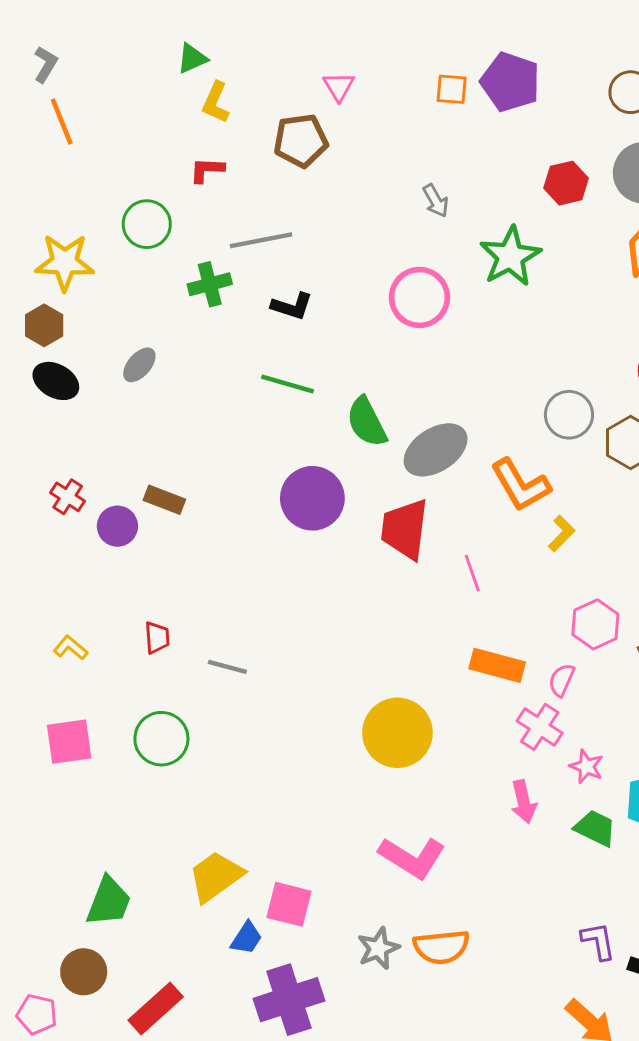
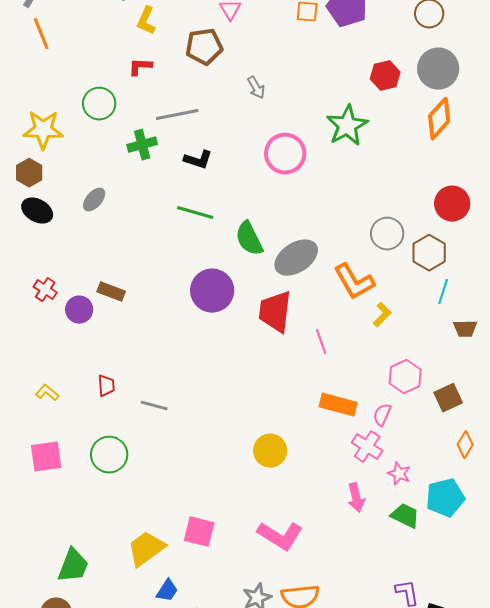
gray arrow: (436, 201) -> (256, 88), moved
yellow circle: (397, 733) -> (270, 451), size x0.7
pink square: (289, 904) -> (199, 532), moved

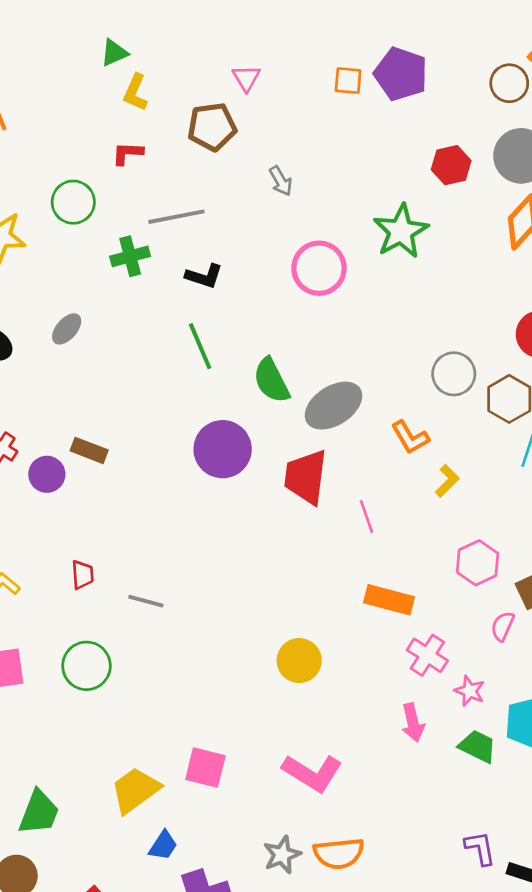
green line: (195, 213) -> (200, 346), turned 51
orange L-shape: (354, 282) -> (410, 437), size x0.7
pink semicircle: (382, 415) -> (503, 626), moved

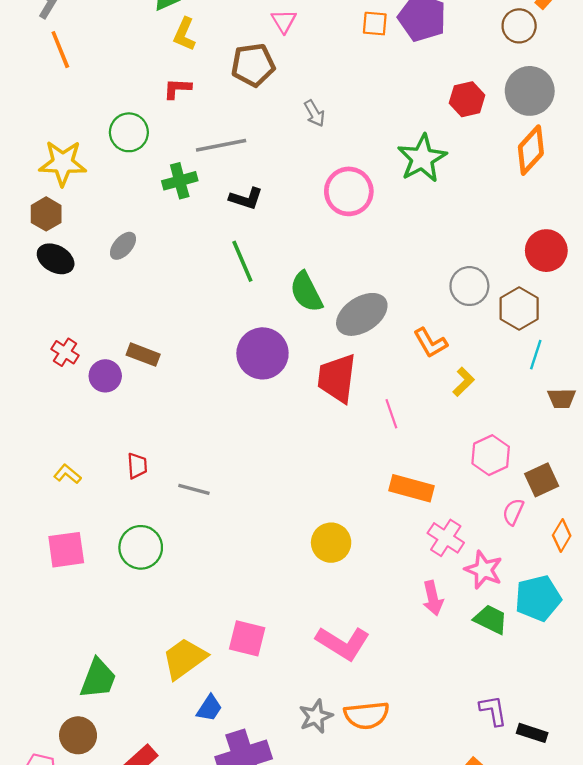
pink star: (470, 691) -> (484, 570), size x1.4

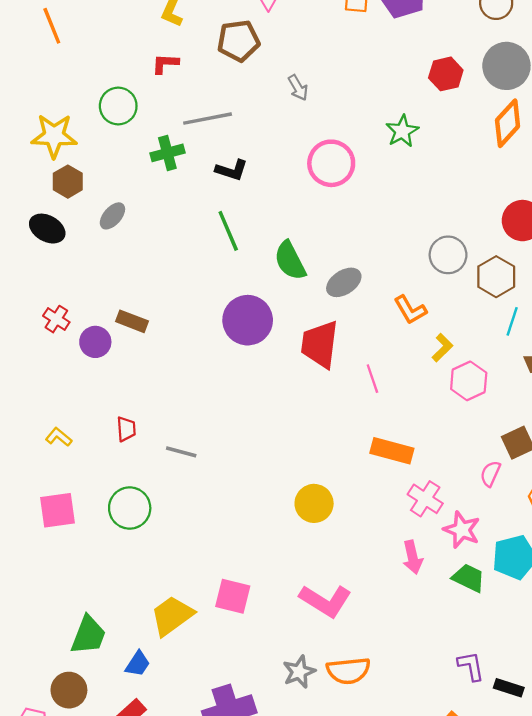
green star: (422, 158) -> (402, 131), size x0.7
brown hexagon: (46, 214) -> (68, 182), moved
gray ellipse: (362, 314) -> (344, 282), size x0.7
pink hexagon: (491, 455) -> (469, 381), moved
blue trapezoid: (209, 708) -> (138, 664), moved

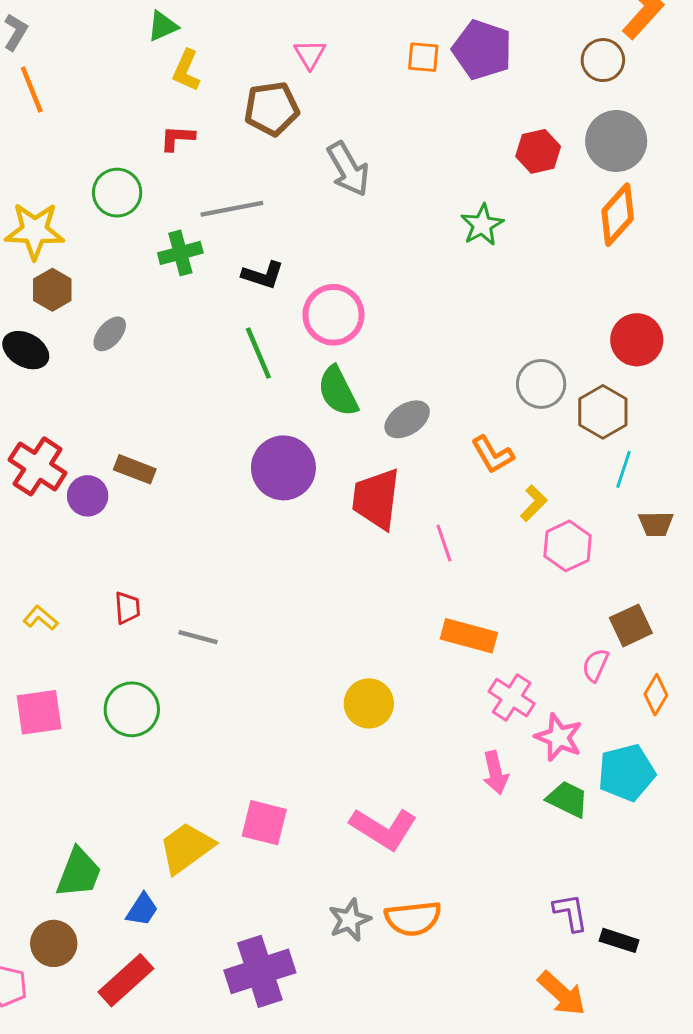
gray arrow: (298, 88) -> (348, 169), size x1.6
pink circle: (331, 163) -> (333, 315), moved
red cross: (56, 319) -> (38, 466), size x1.6

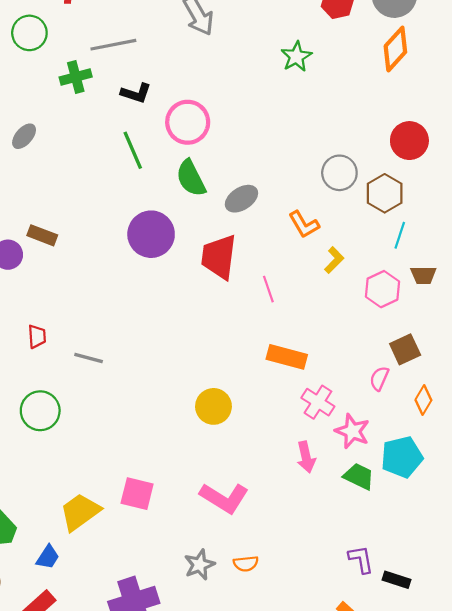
pink hexagon: (568, 546) -> (383, 289), moved
orange semicircle: (413, 918) -> (246, 564), size x0.6

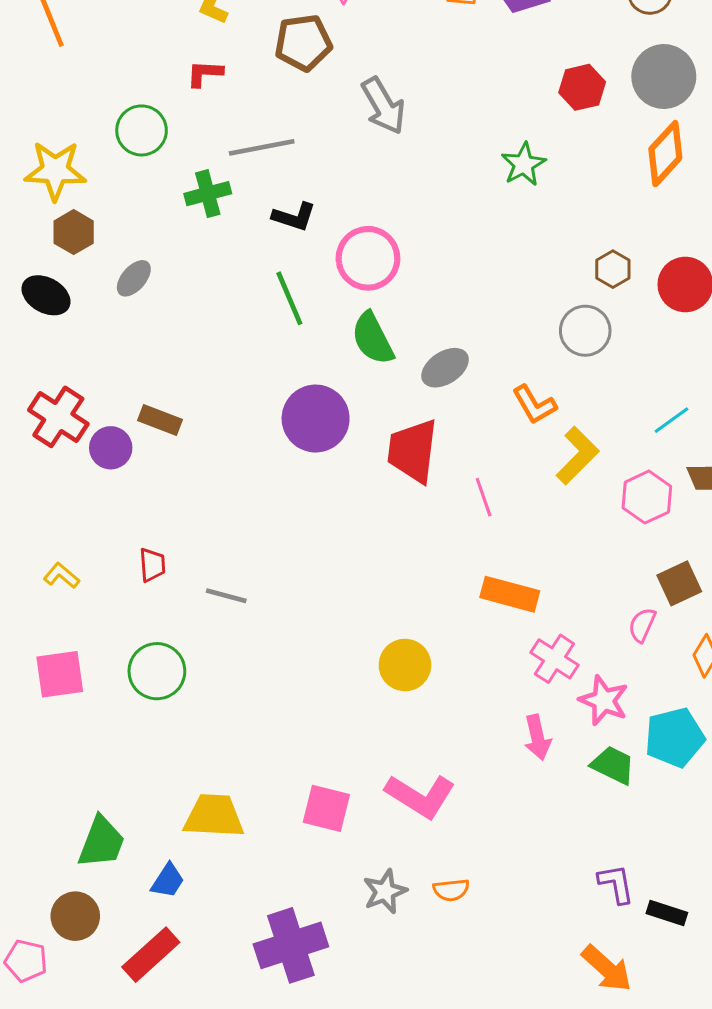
brown hexagon: (385, 193) -> (613, 269), moved, size x0.7
cyan line: (400, 235) -> (671, 420), turned 36
yellow L-shape: (334, 260) -> (578, 455), size x1.5
pink square: (137, 494) -> (326, 808), moved
yellow trapezoid: (80, 512) -> (214, 816), turned 39

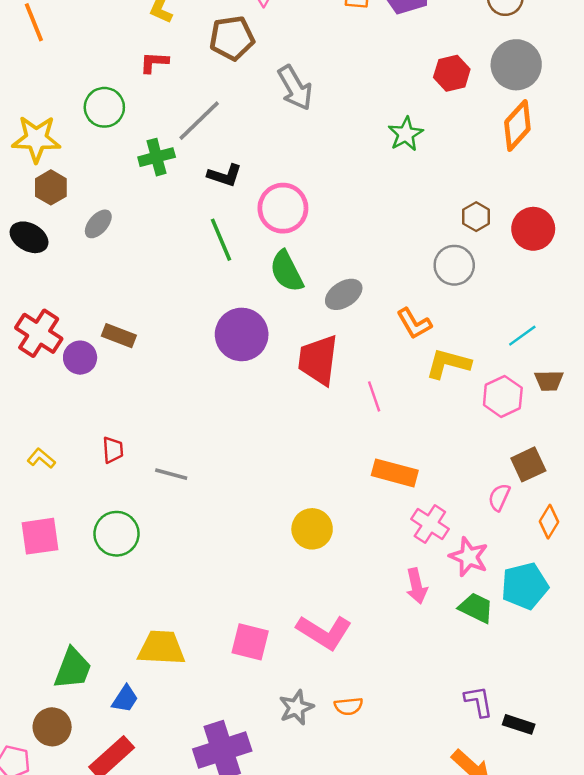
gray line: (262, 147) -> (199, 121), turned -33
yellow L-shape: (578, 455) -> (448, 364), turned -120

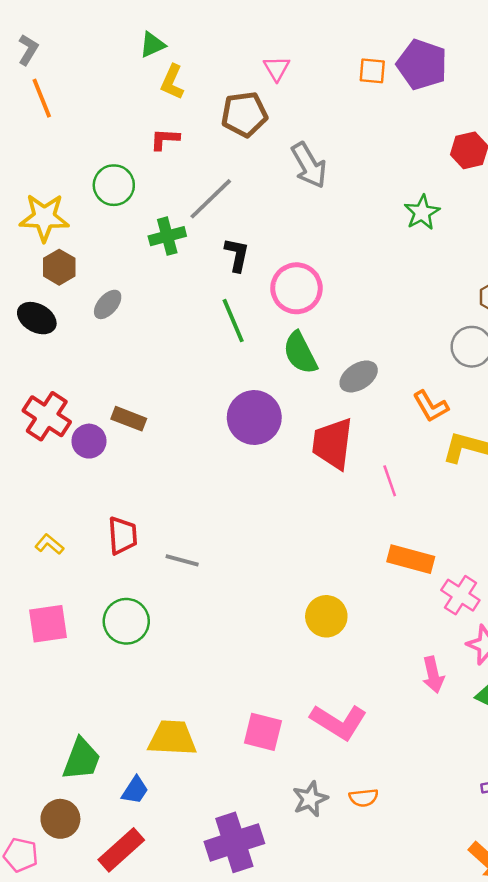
black L-shape: (225, 175) -> (237, 255), turned -96
red trapezoid: (113, 450) -> (123, 536), size x1.4
pink cross: (430, 524) -> (460, 595), moved

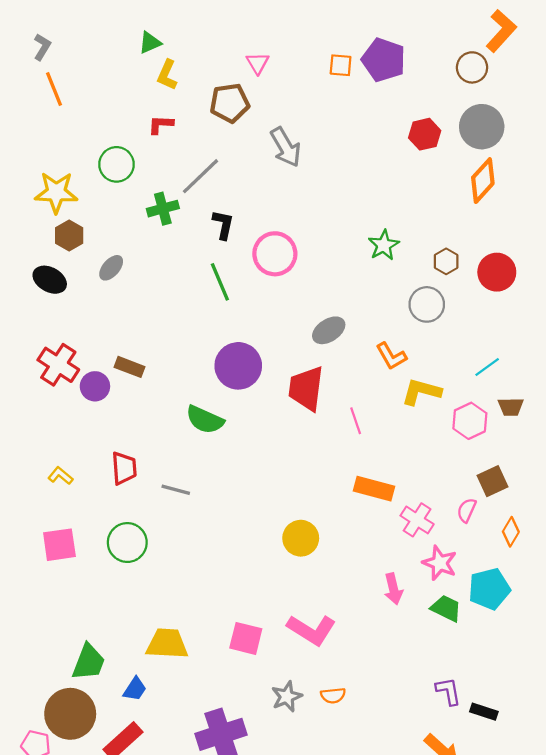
green star: (422, 212) -> (384, 245), moved
green semicircle: (300, 353) -> (205, 420), moved, turned -39
brown circle: (60, 819) -> (70, 714), size x1.5

